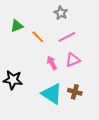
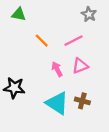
gray star: (61, 13) -> (89, 14), moved
green triangle: (17, 26) -> (19, 14), moved, turned 32

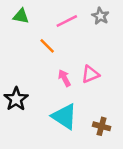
pink line: (74, 41) -> (67, 21), moved
black star: (14, 88) -> (16, 99), turned 30
brown cross: (82, 101) -> (102, 126), moved

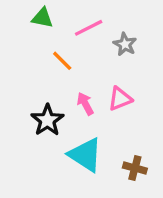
green triangle: (21, 16) -> (42, 18), moved
gray star: (100, 16) -> (125, 44), moved
black star: (16, 99) -> (47, 120), moved

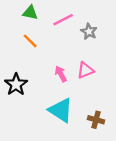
orange line: (62, 61) -> (30, 41), moved
black star: (47, 120) -> (16, 84), moved

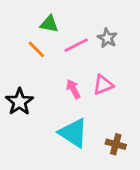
green triangle: (30, 13) -> (49, 24), moved
pink line: (63, 20) -> (76, 45), moved

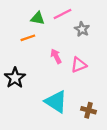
pink line: (76, 45) -> (62, 14), moved
orange line: (36, 49) -> (28, 38), turned -64
pink arrow: (73, 89) -> (56, 56), moved

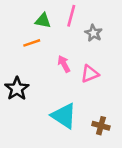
pink line: (62, 14) -> (71, 16), turned -48

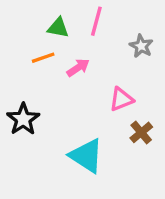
gray star: (94, 33) -> (141, 46), moved
pink arrow: (64, 64) -> (78, 68), moved, turned 84
brown cross: (101, 126) -> (141, 132), moved, turned 35

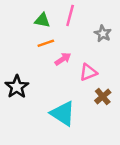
orange line: (43, 58) -> (46, 43), moved
pink arrow: (78, 68) -> (63, 59), moved

